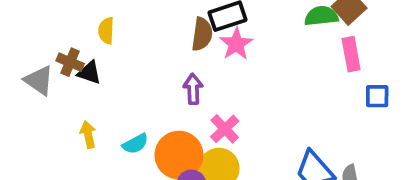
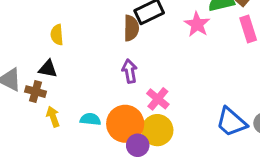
pink star: (236, 44) -> (197, 24), moved
brown cross: (70, 62) -> (35, 92), moved
cyan semicircle: (135, 144) -> (90, 119), turned -138

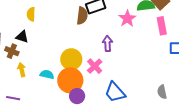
purple arrow: (130, 71) -> (108, 43), moved
blue trapezoid: (231, 122) -> (115, 92), moved
yellow circle: (157, 130) -> (71, 59), moved

